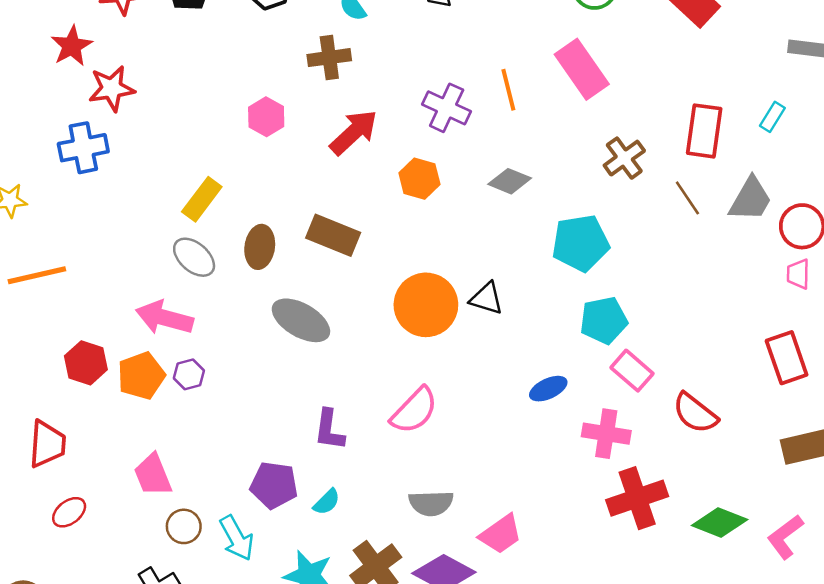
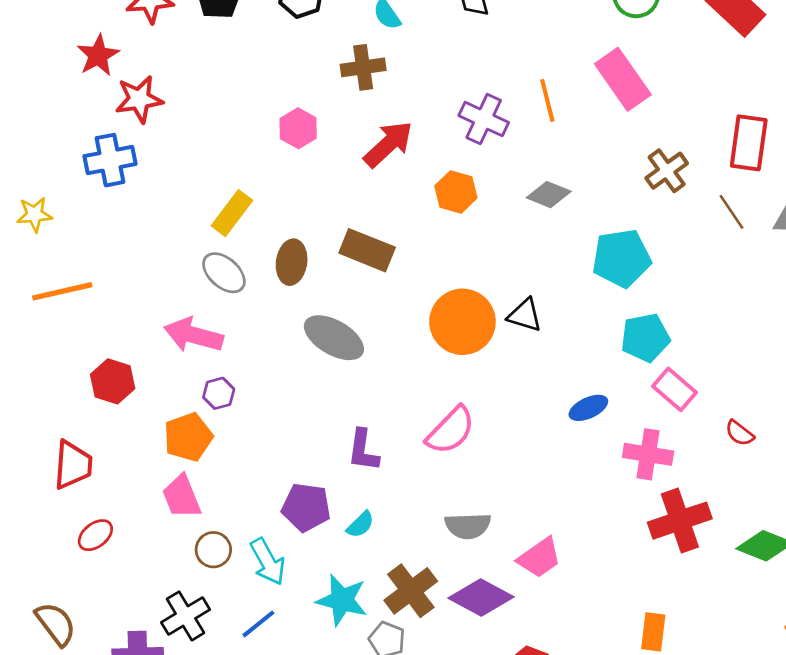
orange pentagon: (141, 376) -> (188, 437), moved
red semicircle: (695, 413) -> (739, 433), size x0.6

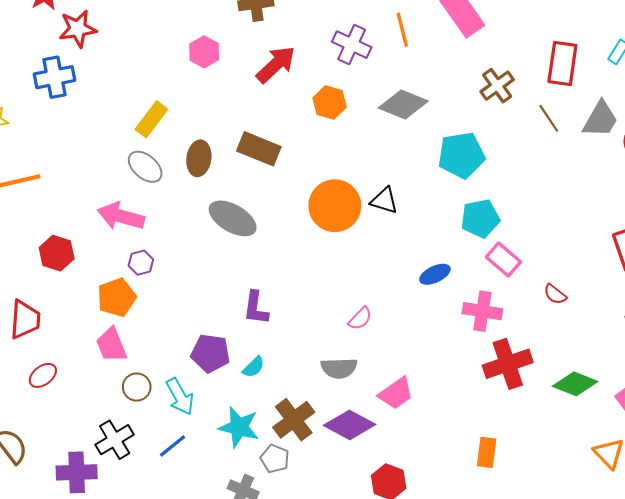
gray diamond: (549, 195) -> (403, 105), size x1.4
pink semicircle: (451, 430) -> (360, 319), moved, size x0.6

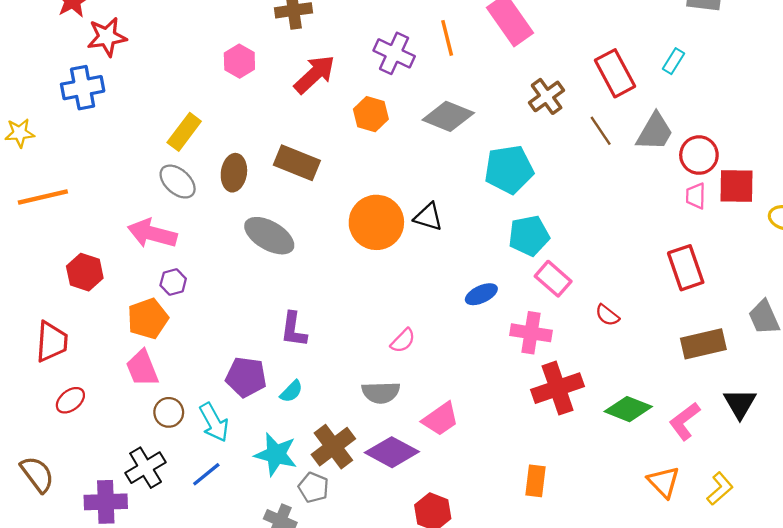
red rectangle: (562, 63) -> (615, 73), turned -36

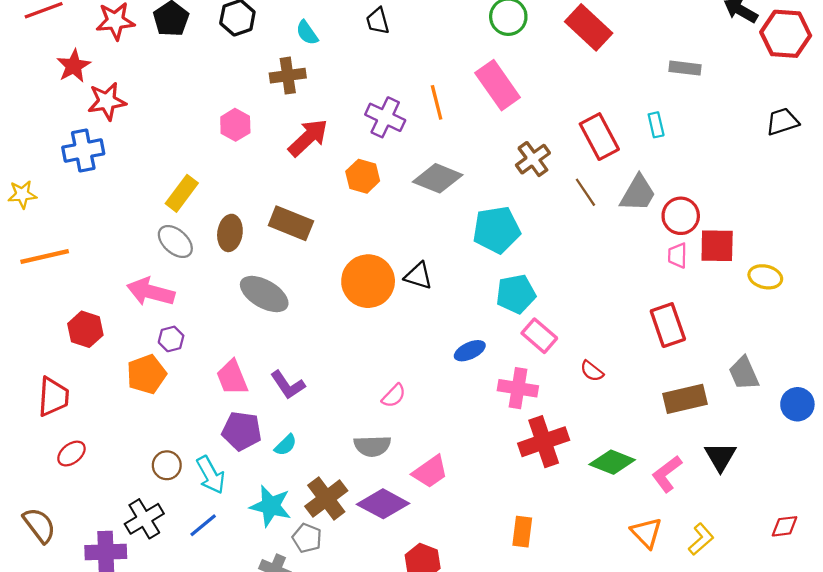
cyan rectangle: (674, 61) -> (656, 125), turned -45
purple L-shape: (294, 330) -> (288, 385), turned -42
pink trapezoid: (142, 368) -> (232, 377), moved

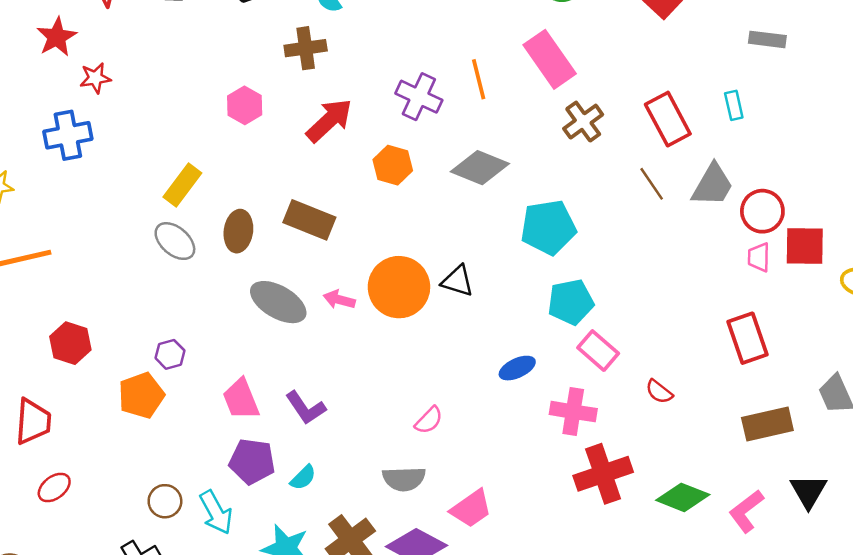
red star: (107, 101) -> (95, 78), size x0.7
brown cross: (533, 159) -> (583, 122), moved
pink arrow: (151, 292) -> (339, 300), moved, size x0.6

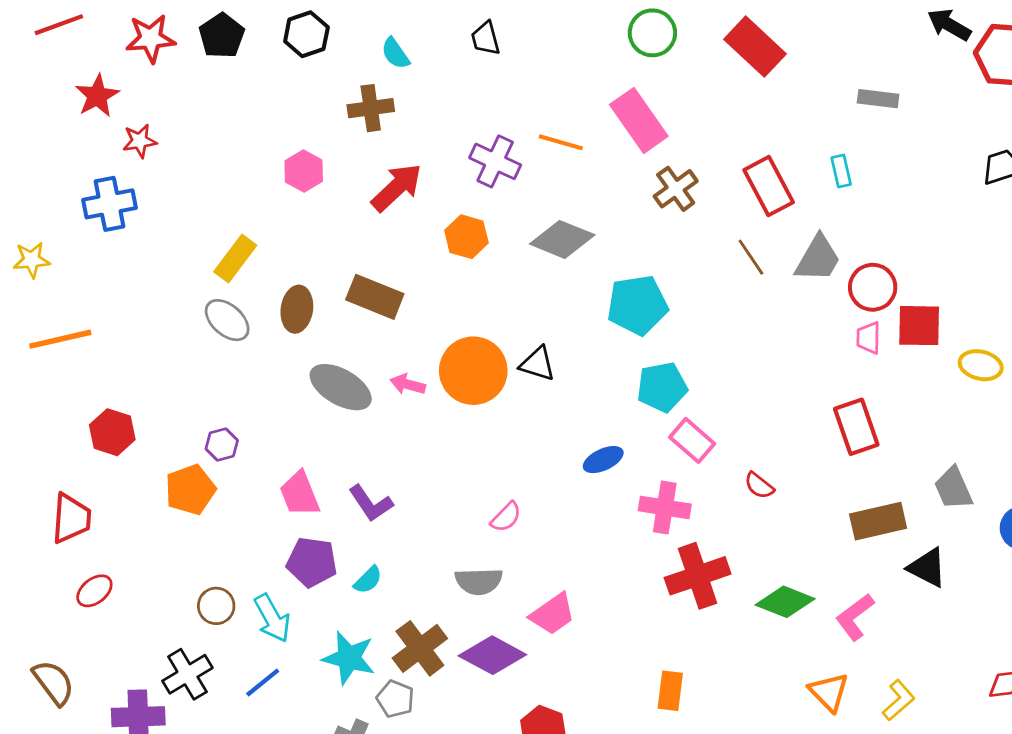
orange line: (479, 79) -> (561, 142), turned -60
black triangle: (808, 491) -> (927, 568), moved, turned -33

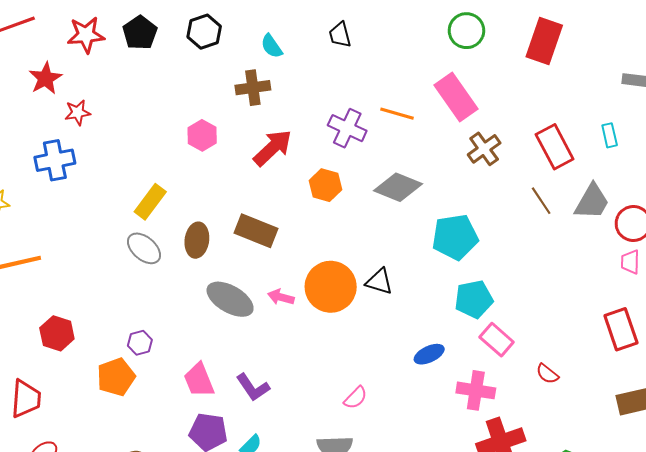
red rectangle: (755, 47) -> (544, 41), turned 66

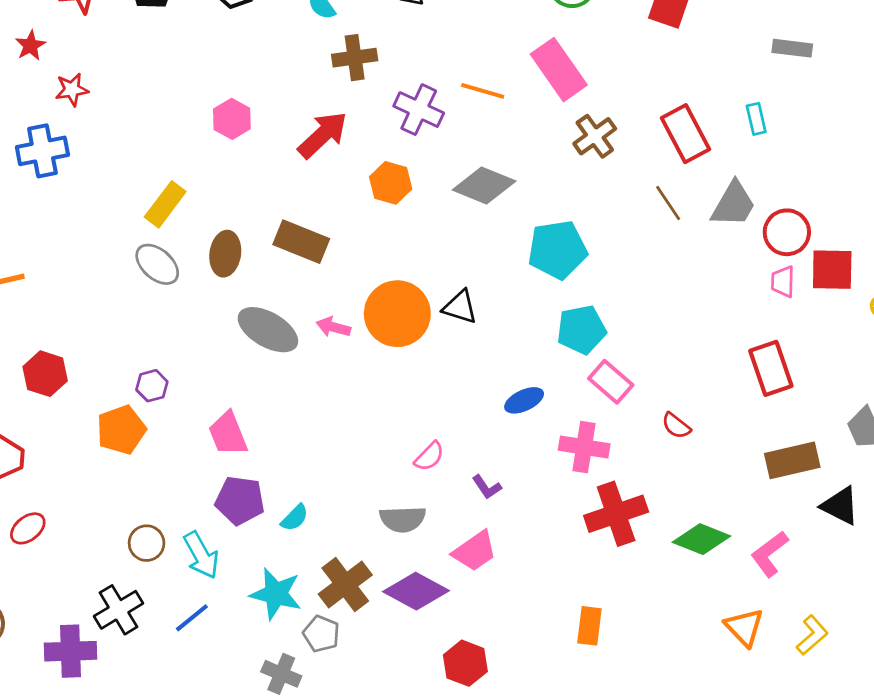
red star: (45, 78) -> (30, 46), size x0.7
brown cross: (253, 88) -> (355, 58), moved
purple L-shape: (253, 387) -> (487, 487), moved, size x0.7

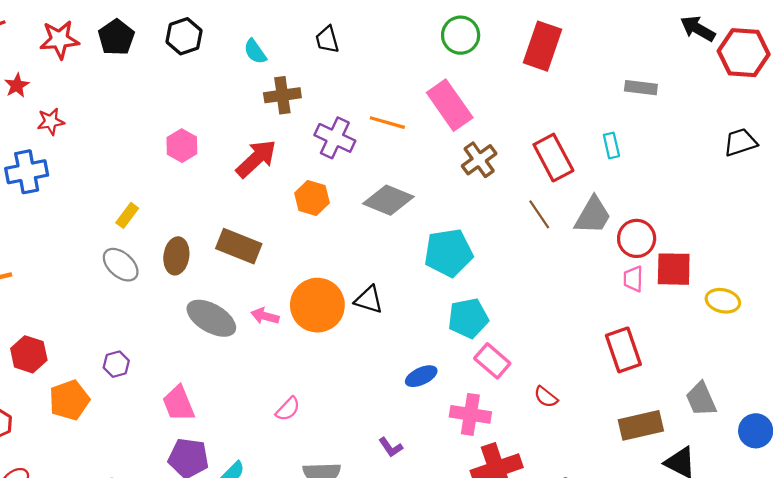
yellow rectangle: (165, 204) -> (127, 215), size x0.7
orange pentagon: (121, 430) -> (69, 400), moved
pink semicircle: (429, 456) -> (288, 409), moved

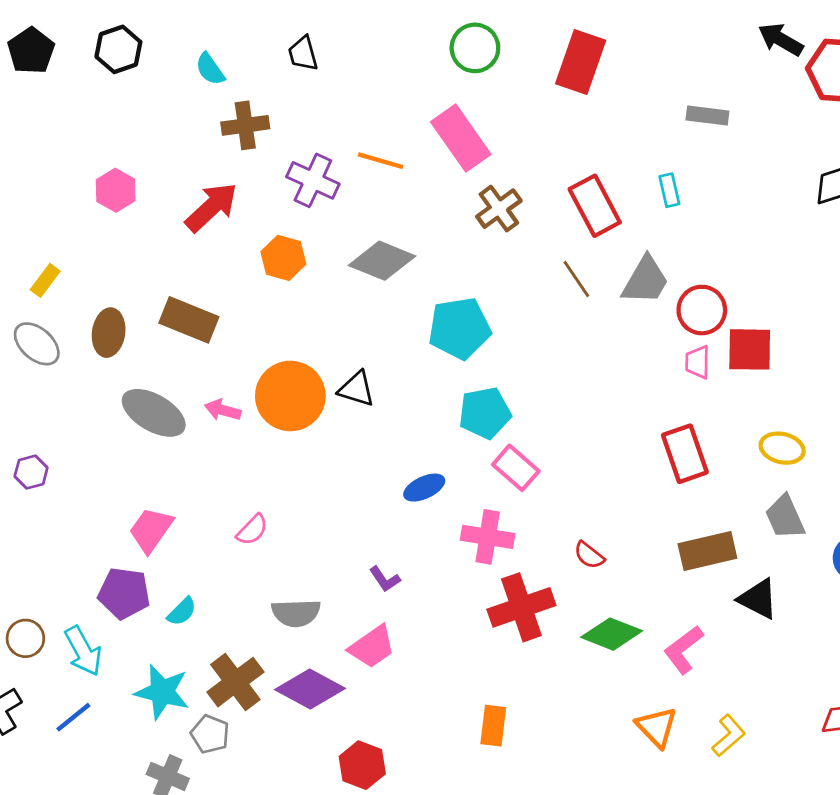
yellow ellipse: (723, 301) -> (782, 448), moved
red semicircle: (546, 397) -> (589, 555), moved
pink trapezoid: (179, 403) -> (151, 530), moved, turned 57

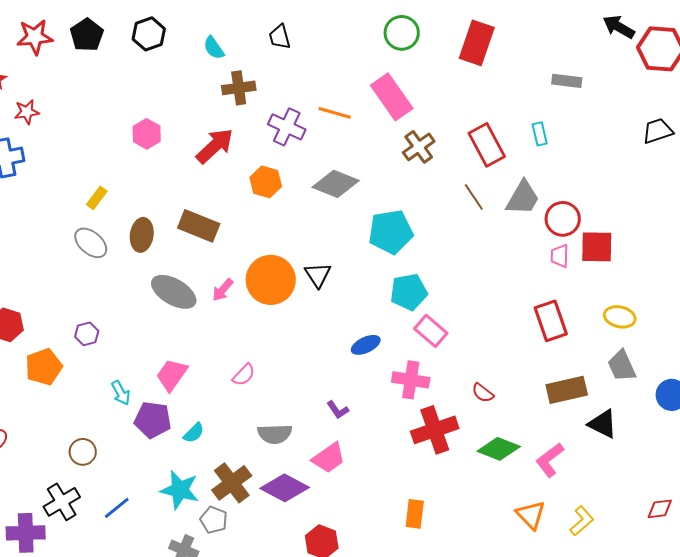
black triangle: (357, 389) -> (318, 275), turned 40
pink arrow: (223, 410) -> (223, 290), turned -65
cyan arrow: (83, 651) -> (121, 393), moved, size x0.7

